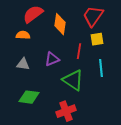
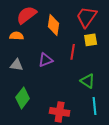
cyan line: (101, 68) -> (95, 106), moved
green triangle: (73, 80) -> (88, 81), moved, size x0.7
green diamond: (29, 97) -> (23, 98), turned -60
red cross: (66, 111) -> (60, 112), turned 30

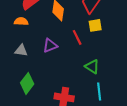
red line: (73, 52) -> (77, 37), turned -35

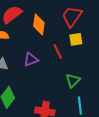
green triangle: (92, 66) -> (73, 80), turned 42

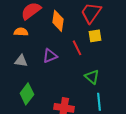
green triangle: (73, 80) -> (92, 77), turned -35

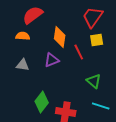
orange diamond: (58, 21) -> (60, 37), moved
green diamond: (27, 94) -> (42, 102), moved
cyan line: (99, 102) -> (101, 106), turned -66

